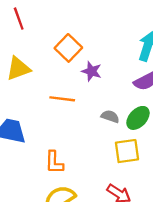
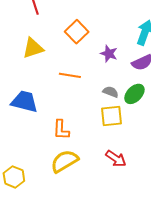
purple star: (92, 71) -> (109, 54), moved
yellow square: (127, 151) -> (111, 116), moved

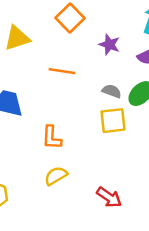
red arrow: (116, 159) -> (109, 197), moved
yellow semicircle: (64, 161) -> (56, 176), size x0.7

